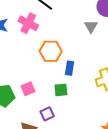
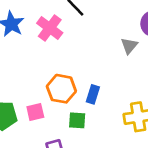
orange hexagon: (51, 51) -> (61, 89), moved

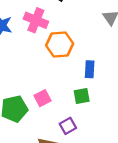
orange hexagon: (61, 89) -> (60, 44), moved

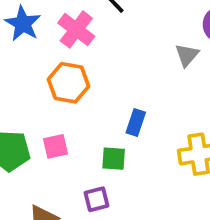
orange hexagon: (60, 44) -> (69, 83), moved
purple square: (68, 126) -> (96, 199), moved

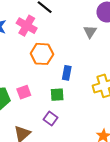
orange hexagon: (69, 83) -> (42, 54), moved
purple square: (96, 199) -> (51, 119), turned -32

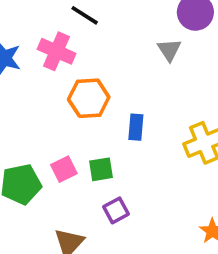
green square: (57, 95) -> (101, 169), moved
purple square: (51, 119) -> (116, 210), turned 32

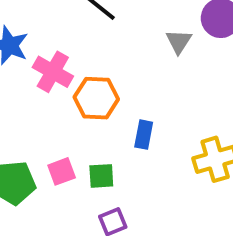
gray triangle: (169, 50) -> (179, 41), moved
pink cross: (57, 51) -> (53, 72), moved

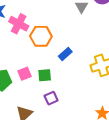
blue rectangle: (144, 135) -> (65, 54), turned 40

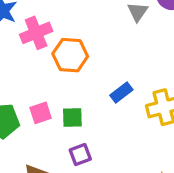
pink cross: (19, 24) -> (36, 33), turned 36
blue rectangle: (65, 54) -> (121, 92), moved

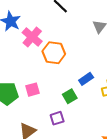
pink cross: (36, 33) -> (32, 37), turned -30
green square: (72, 117) -> (70, 96), moved, turned -32

